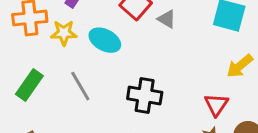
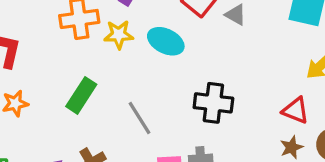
gray line: (80, 86) -> (140, 118), moved
red triangle: (216, 105) -> (296, 110), turned -40

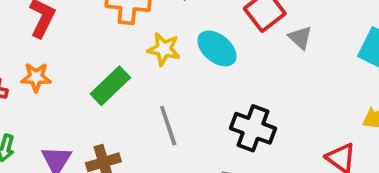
yellow star: (119, 35) -> (164, 49), moved

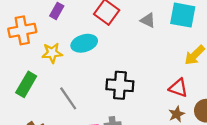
gray triangle: (300, 38) -> (148, 20), moved
cyan ellipse: (217, 48) -> (84, 43), turned -40

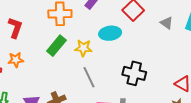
yellow star: (52, 53) -> (83, 48), moved
green rectangle: (26, 84) -> (56, 46), moved

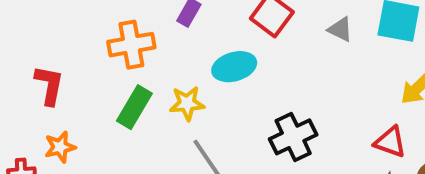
black cross: (134, 73) -> (293, 137), turned -30

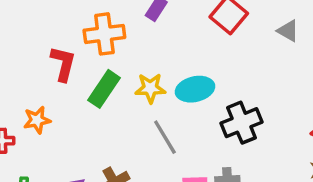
cyan ellipse: (234, 67) -> (195, 89), moved
red L-shape: (49, 85) -> (63, 64), moved

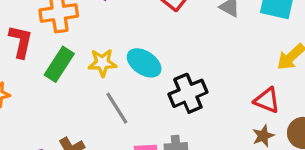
cyan ellipse: (195, 89) -> (144, 63), turned 48

